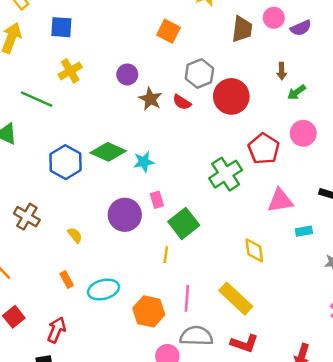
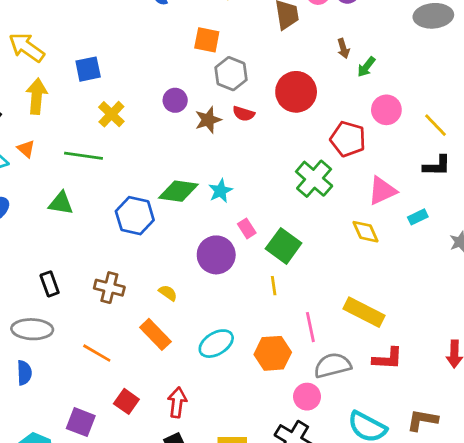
gray hexagon: (199, 74) -> (231, 74), moved
brown star: (150, 99) -> (208, 120), turned -30
yellow diamond: (254, 250) -> (365, 232), moved
orange rectangle: (67, 280) -> (155, 334), moved, size x1.6

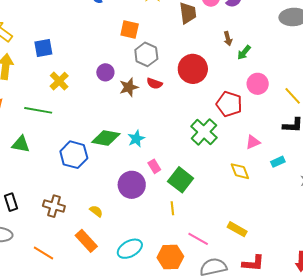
pink triangle: (382, 191) -> (253, 142), size x0.7
yellow rectangle: (364, 312) -> (237, 229), size x0.7
pink line: (310, 327) -> (198, 239), turned -50

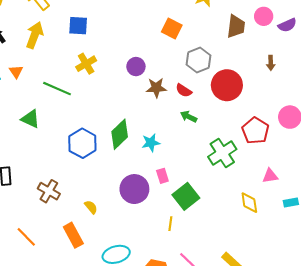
green arrow: (244, 52) -> (189, 117), moved, turned 63
gray hexagon: (146, 54) -> (198, 60), moved
green diamond: (106, 138) -> (120, 134), turned -68

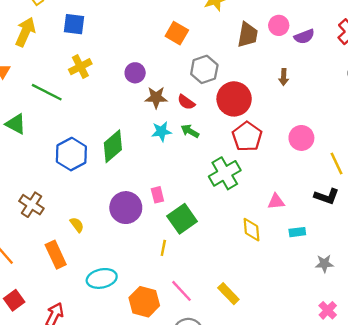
red pentagon: (255, 131) -> (247, 137), moved
cyan star: (151, 143) -> (161, 131), moved

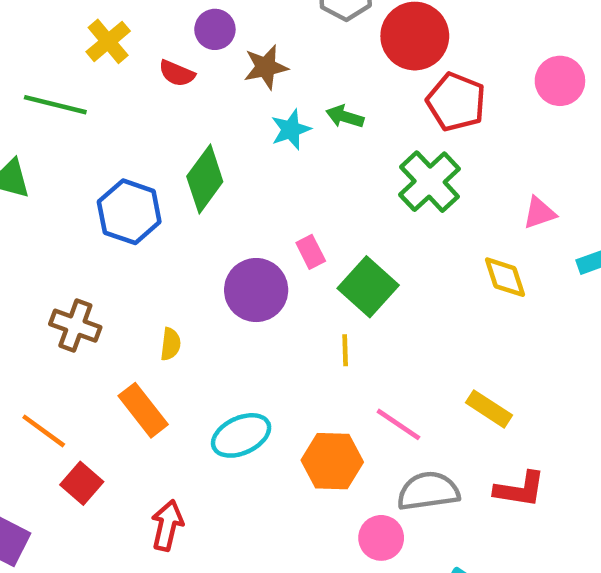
red semicircle: (186, 102) -> (177, 73), moved
yellow semicircle: (77, 225) -> (171, 344), turned 56
red square: (14, 300) -> (82, 483), moved

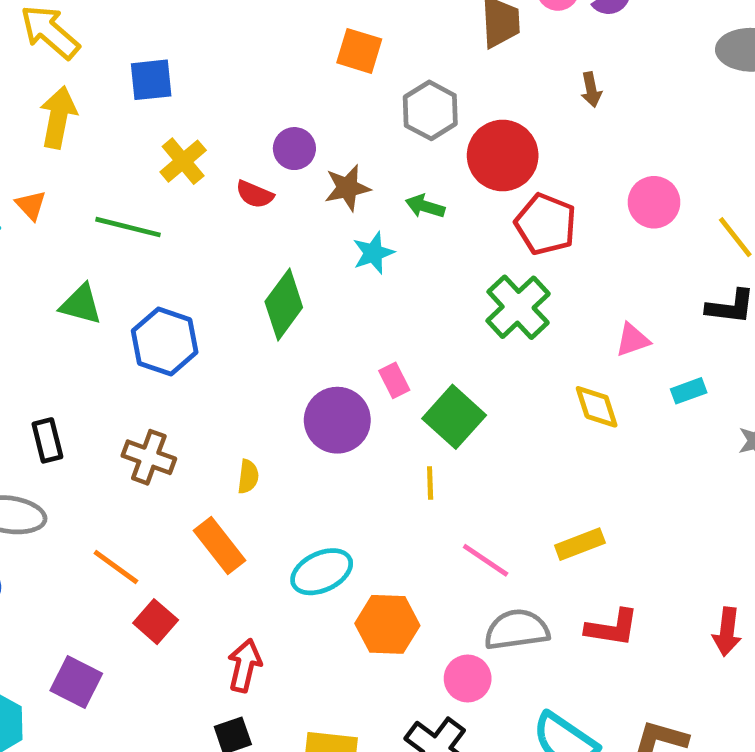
green arrow: (345, 117) -> (425, 206), moved
blue hexagon: (129, 212) -> (165, 342), moved
yellow rectangle: (489, 409) -> (580, 544), turned -54
orange hexagon: (332, 461) -> (387, 624), moved

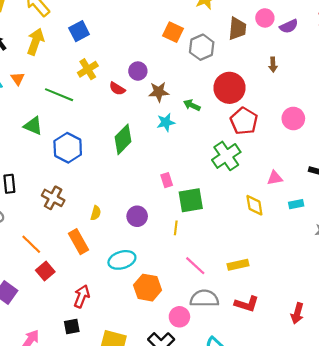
blue square: (151, 80) -> (79, 31), turned -30
gray hexagon: (430, 110) -> (202, 47), moved
green square: (454, 417) -> (191, 200), turned 30
purple circle: (337, 420) -> (137, 216), moved, size x0.7

